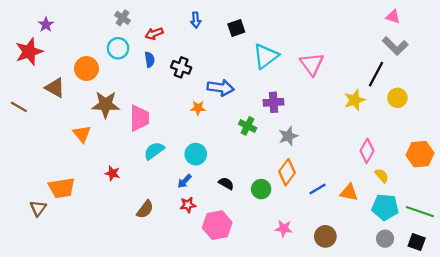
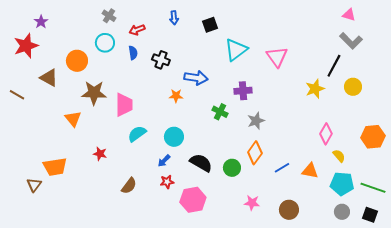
black semicircle: (226, 183) -> (201, 163), size x1.6

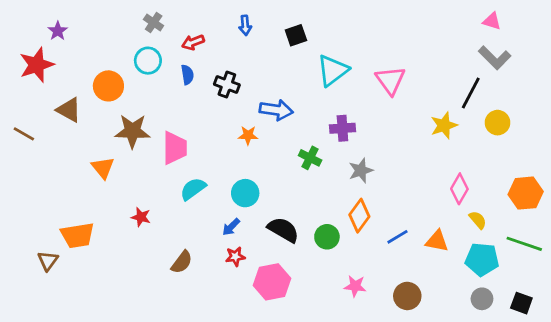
green line: (373, 188) -> (524, 244), moved

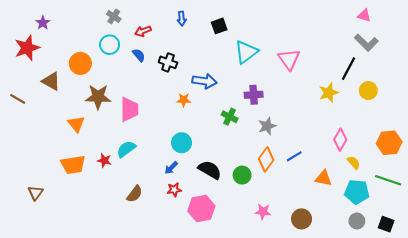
blue semicircle: (187, 75) -> (139, 55), turned -32
cyan semicircle: (193, 189) -> (126, 149), moved
orange trapezoid: (77, 235) -> (73, 165), moved
blue line: (397, 237) -> (294, 156), moved

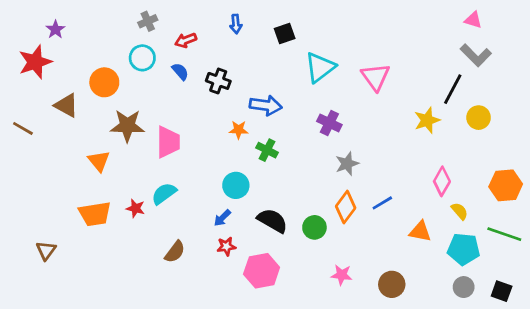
gray cross: (114, 16) -> (148, 21), turned 32
purple cross: (254, 95) -> (329, 123), turned 30
green cross: (230, 117) -> (267, 150), moved

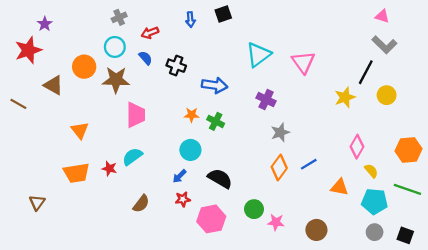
black square: (285, 33) -> (223, 14), moved
brown star: (127, 126) -> (116, 80), moved
orange star: (239, 130) -> (192, 115), moved
green circle: (314, 227) -> (254, 209), moved

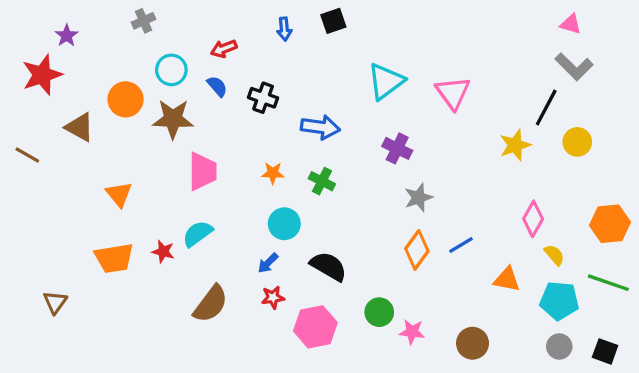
gray cross: (119, 17) -> (144, 21), moved
orange star: (192, 115) -> (273, 173), moved
brown semicircle: (141, 204) -> (211, 304), size x1.4

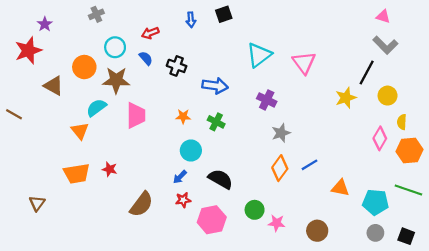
brown line: (27, 155) -> (14, 114), moved
pink diamond: (533, 219) -> (380, 138), moved
cyan semicircle: (198, 234) -> (96, 108), moved
yellow semicircle: (554, 255) -> (402, 122), moved, turned -136

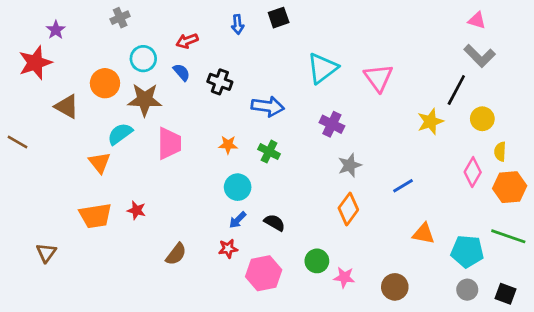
blue line: (310, 165) -> (403, 186), moved
blue arrow: (180, 177) -> (238, 220), moved
black semicircle: (221, 179) -> (275, 223), size x0.7
brown semicircle: (141, 204) -> (176, 254), size x0.7

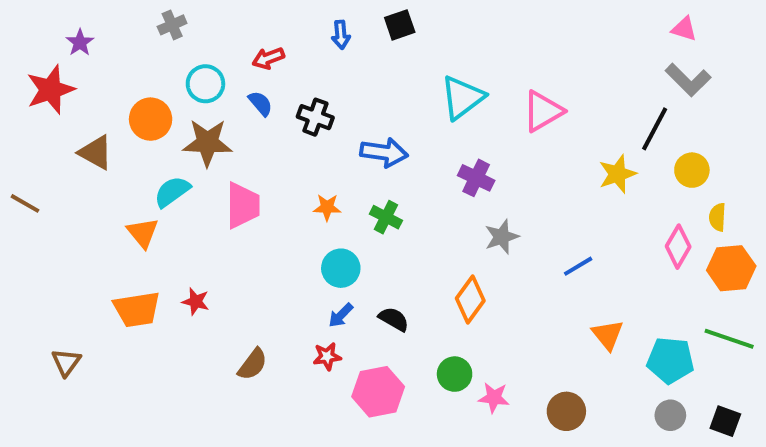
pink triangle: (378, 78) -> (543, 111), turned 36
orange diamond: (348, 209) -> (470, 300), moved
orange triangle: (424, 234) -> (608, 335), turned 40

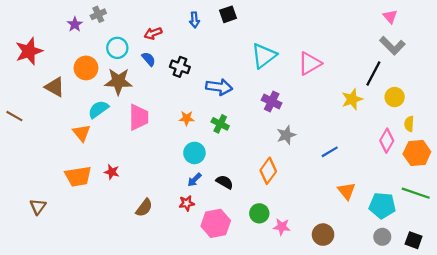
pink triangle: (684, 29) -> (390, 17), turned 32
purple star: (80, 43) -> (75, 24), moved

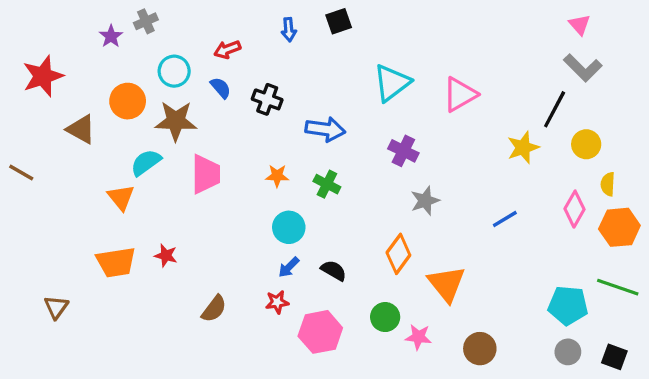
blue line: (330, 152) -> (505, 219), moved
orange triangle: (347, 191) -> (447, 284), moved, size x1.4

